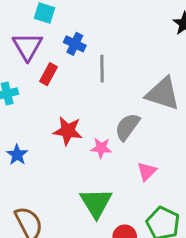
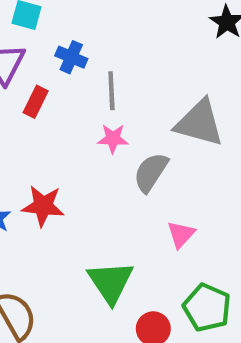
red star: (68, 131) -> (43, 206), moved
pink star: (101, 148) -> (113, 139), moved

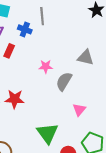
gray line: (111, 91) -> (42, 16), moved
gray triangle: (199, 123) -> (86, 58), size x0.7

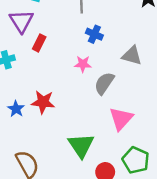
blue cross: (25, 29) -> (94, 34), moved
pink triangle: (79, 110) -> (121, 119), size x1.5

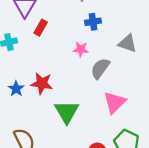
blue cross: (94, 34) -> (93, 22), turned -35
green triangle: (81, 145) -> (67, 112), moved

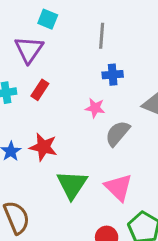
red rectangle: (41, 28) -> (40, 90), moved
pink triangle: (115, 102) -> (118, 187), moved, turned -35

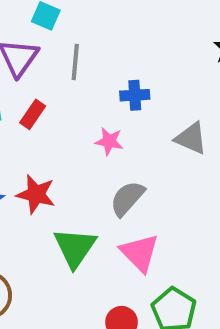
gray line: (102, 36) -> (75, 62), moved
gray semicircle: (117, 133) -> (127, 198), moved

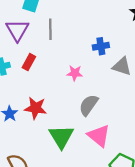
blue cross: (135, 95) -> (101, 46), moved

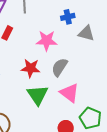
pink star: (75, 73) -> (47, 41), size x1.5
red star: (36, 108) -> (31, 68), moved

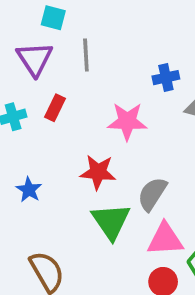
gray semicircle: (60, 67) -> (152, 194), moved
pink triangle: (69, 93) -> (165, 239), moved, turned -40

